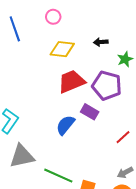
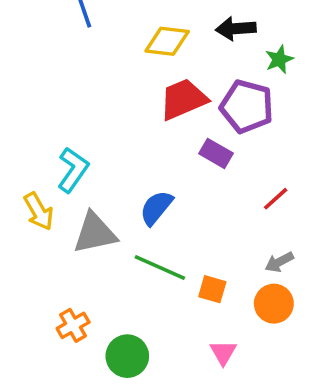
black arrow: (101, 42) -> (236, 29), size x1.5
blue semicircle: (65, 125) -> (156, 208), moved

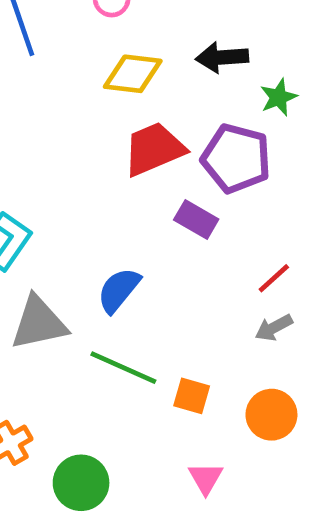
gray arrow: (279, 262) -> (274, 328), moved

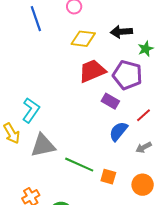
red line: (274, 278) -> (144, 115), moved
blue semicircle: (119, 290) -> (118, 131), moved

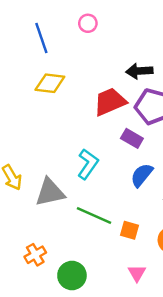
black arrow: (121, 32) -> (139, 71), moved
yellow diamond: (83, 39) -> (50, 83), moved
cyan L-shape: (31, 110) -> (88, 164), moved

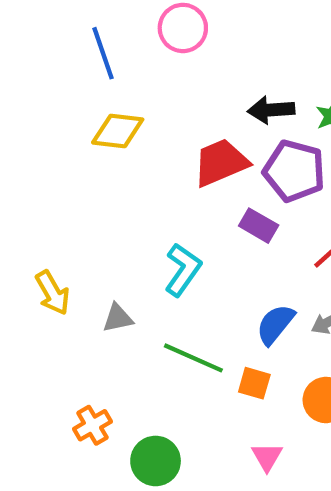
pink circle: (88, 23) -> (183, 28), size x1.5
blue semicircle: (142, 175) -> (275, 324), moved
gray triangle: (50, 192) -> (118, 318), size x0.6

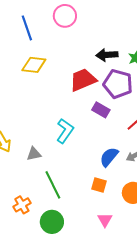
green line: (193, 358) -> (53, 185), moved, turned 40

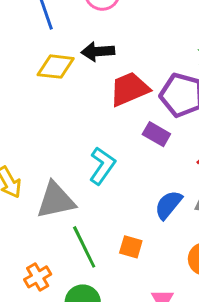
black arrow: (107, 55) -> (98, 51), moved
gray triangle: (34, 154) -> (56, 200), size x1.8
orange square: (99, 185) -> (131, 247), moved

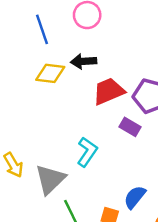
gray triangle: (56, 200) -> (50, 179), turned -32
blue semicircle: (168, 205) -> (135, 197), moved

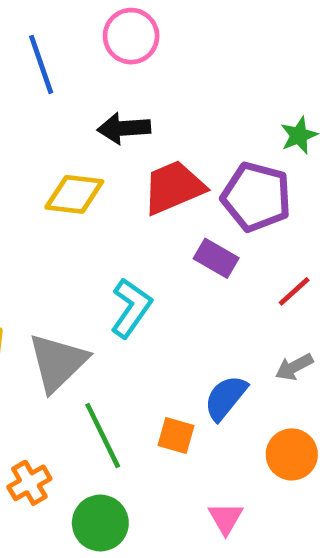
yellow diamond: (50, 73) -> (74, 194), moved

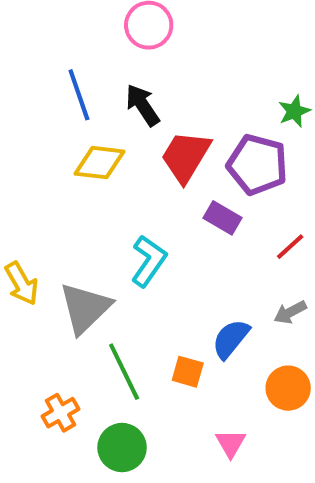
blue line: (41, 64) -> (79, 95), moved
black arrow: (124, 128) -> (143, 105), turned 60
red trapezoid: (174, 187) -> (186, 156), turned -36

